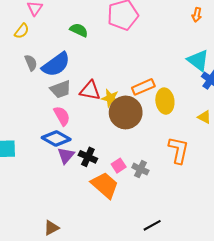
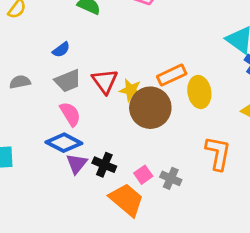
gray semicircle: (31, 63) -> (20, 82), moved, turned -77
blue semicircle: (56, 65) -> (61, 50), size x0.5
red triangle: (90, 91) -> (105, 81), turned 45

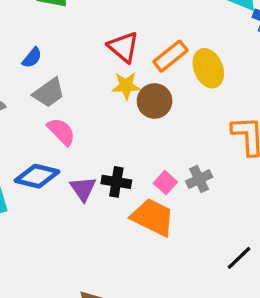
red triangle: (105, 81) -> (123, 47), moved
brown circle: (150, 108) -> (155, 101), size x0.7
blue diamond: (64, 143) -> (37, 176), moved
gray cross: (171, 178) -> (199, 179), turned -36

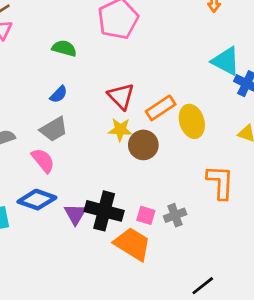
blue semicircle: (32, 58) -> (59, 94), moved
pink semicircle: (61, 132) -> (43, 160), moved
black cross: (116, 182) -> (104, 211), size x1.5
pink square: (165, 183) -> (146, 215), turned -30

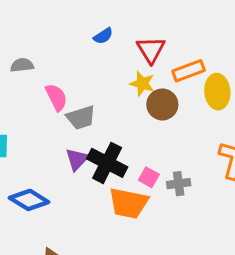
blue semicircle: (59, 94) -> (103, 36), moved
gray trapezoid: (54, 129) -> (81, 117), moved
blue diamond: (37, 200) -> (29, 200), moved
orange trapezoid: (132, 244) -> (128, 203), turned 147

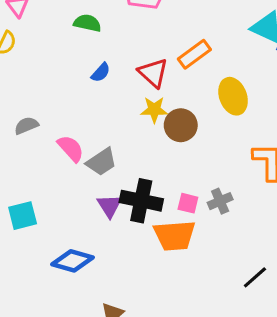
orange rectangle: (189, 71) -> (194, 54), moved

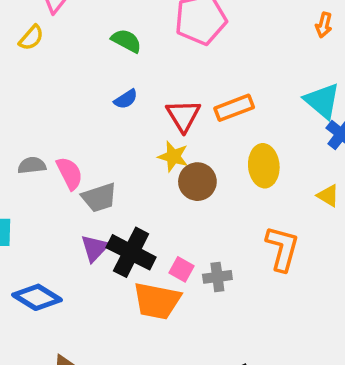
gray semicircle: (26, 126) -> (32, 165), moved

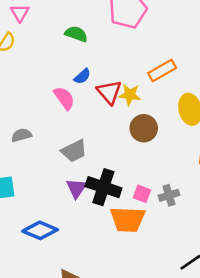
red triangle: (183, 116) -> (109, 92), moved
yellow star: (173, 156) -> (130, 95), moved
pink semicircle: (69, 173) -> (64, 98), moved

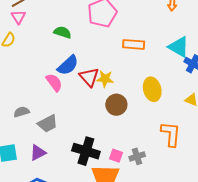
orange rectangle: (162, 70) -> (134, 44), moved, turned 35
blue semicircle: (82, 76) -> (68, 65), size x1.6
gray trapezoid: (74, 151) -> (48, 124), moved
purple triangle: (76, 188) -> (38, 153), moved, turned 30

